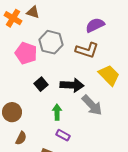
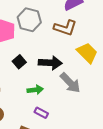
green arrow: (57, 112) -> (35, 90), turned 84

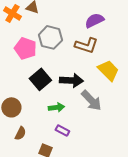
black square: (19, 62) -> (40, 79), size x1.5

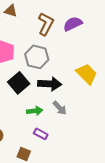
gray hexagon: (50, 37) -> (37, 57), moved
brown L-shape: (86, 45) -> (46, 24), moved, turned -80
gray arrow: (91, 100) -> (60, 108), moved, size x0.7

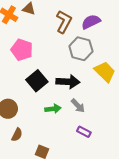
gray hexagon: (37, 57) -> (81, 49), moved
purple rectangle: (41, 134) -> (84, 132), moved

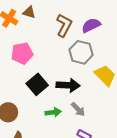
pink pentagon: (22, 50) -> (22, 53), turned -30

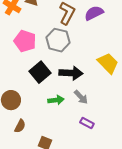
gray hexagon: (81, 52) -> (58, 40), moved
pink pentagon: (22, 53) -> (25, 41), turned 30

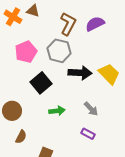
pink pentagon: (25, 41) -> (26, 52), turned 30
black arrow: (71, 73) -> (80, 73), moved
gray arrow: (81, 97) -> (91, 109), moved

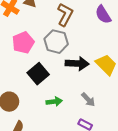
purple semicircle: (95, 24) -> (103, 15), moved, turned -96

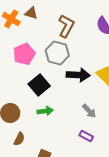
green arrow: (54, 102) -> (45, 111), moved

